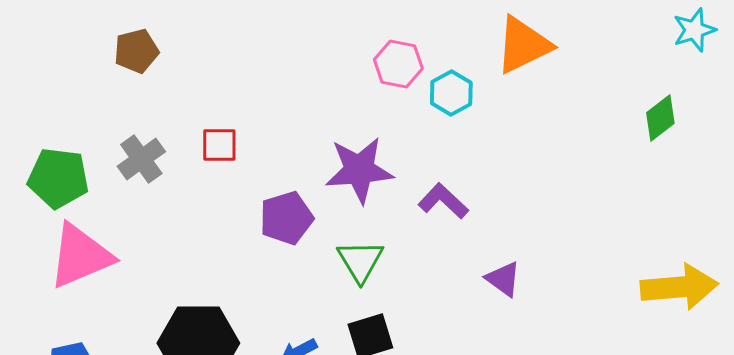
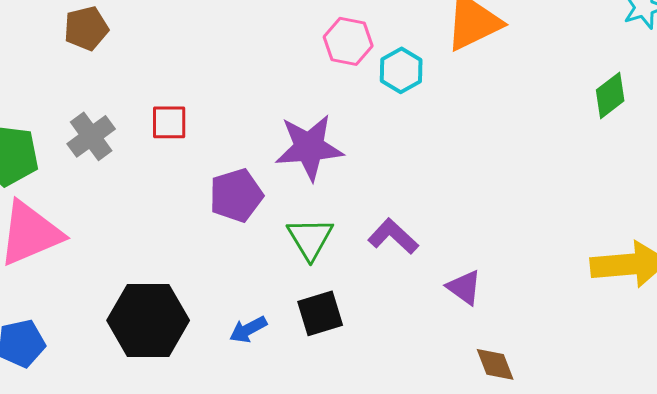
purple L-shape: (443, 201) -> (393, 236), moved
purple triangle: (503, 279) -> (464, 287), moved

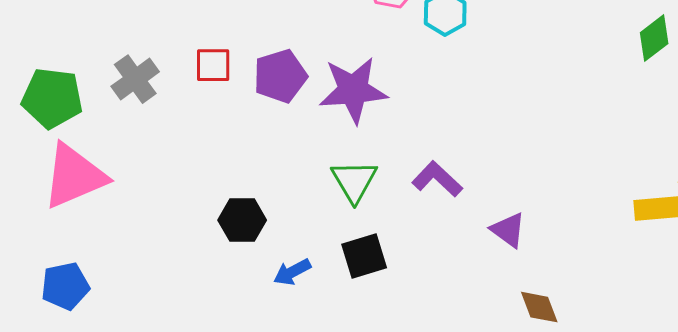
purple pentagon: (236, 195) -> (280, 76), moved
black hexagon: (148, 320) -> (242, 220), moved, size x0.6

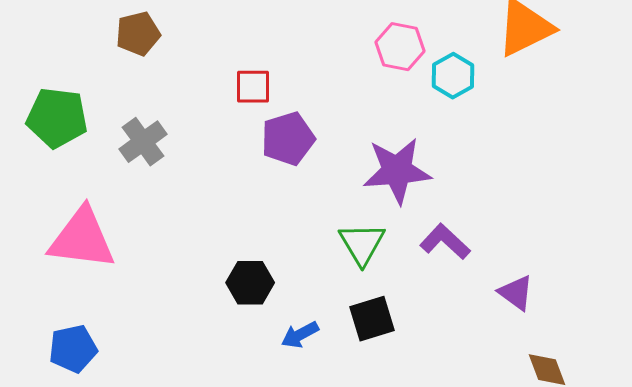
red square: (213, 65) -> (253, 87), moved
purple star: (353, 90) -> (397, 171), moved
green pentagon: (52, 98) -> (57, 118), moved
pink triangle: (74, 176) -> (82, 239), turned 30

